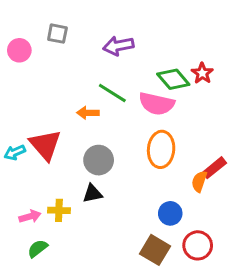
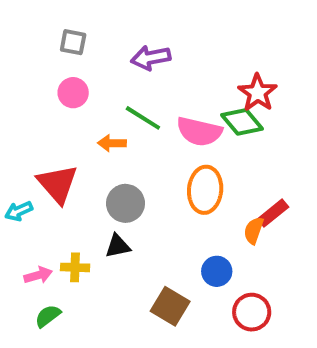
pink circle: (19, 50) -> (73, 93), moved
red star: (202, 73) -> (258, 93), size x1.4
green diamond: (173, 79) -> (242, 122), moved
cyan arrow: (15, 152) -> (19, 211), moved
brown square: (155, 250) -> (170, 306), moved

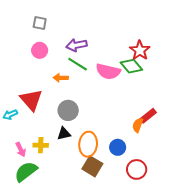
purple arrow: (151, 58) -> (77, 45), moved
orange ellipse: (205, 190) -> (88, 144), moved
pink arrow: (38, 275) -> (21, 149), turned 80
green semicircle: (48, 316) -> (26, 172), size x1.6

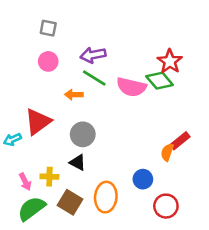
red triangle: (31, 100) -> (38, 122), turned 35
black triangle: (64, 134) -> (78, 163), turned 40
orange ellipse: (88, 144) -> (106, 197), moved
brown square: (92, 166) -> (70, 202), moved

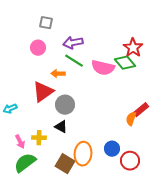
gray square: (48, 28) -> (46, 23), moved
red triangle: (38, 122) -> (43, 92), moved
blue circle: (143, 179) -> (112, 149), moved
brown square: (70, 202) -> (65, 164), moved

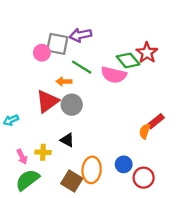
gray square: (46, 23) -> (57, 44), moved, size x1.5
purple arrow: (73, 43) -> (81, 35), moved
green diamond: (125, 63) -> (128, 60), moved
gray circle: (65, 105) -> (72, 105), moved

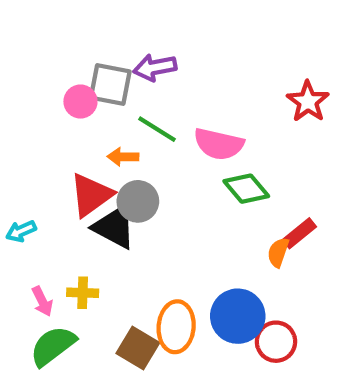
red star: (147, 53) -> (308, 102), moved
green diamond: (128, 60) -> (246, 189), moved
black triangle: (67, 140) -> (114, 227), moved, size x1.6
blue circle: (124, 164) -> (238, 316), size x1.6

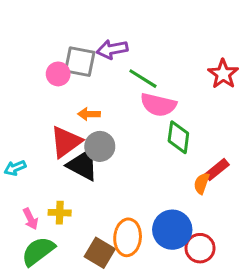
green line: (157, 129) -> (143, 79), moved
green diamond: (246, 189) -> (178, 137), turned 48

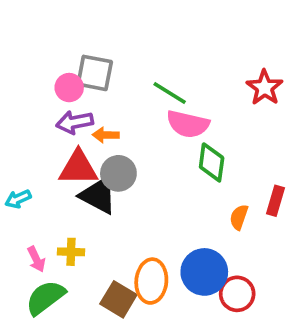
purple arrow: (112, 49) -> (75, 122), moved
red triangle: (66, 142) -> (78, 168), turned 36
red rectangle: (217, 170) -> (275, 201), moved, turned -35

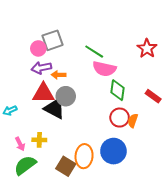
gray square: (95, 73) -> (53, 40), turned -30
red rectangle: (275, 201) -> (153, 96), moved, turned -70
red circle: (237, 294) -> (120, 118), moved

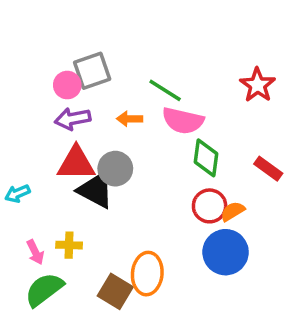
orange arrow: (59, 75) -> (129, 119), moved
orange semicircle: (133, 121) -> (233, 211), turned 40
blue circle: (113, 151) -> (226, 252), moved

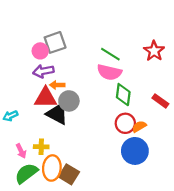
green line: (165, 90) -> (110, 54), moved
orange arrow: (129, 119) -> (57, 85), moved
orange ellipse: (147, 274) -> (52, 168), moved

